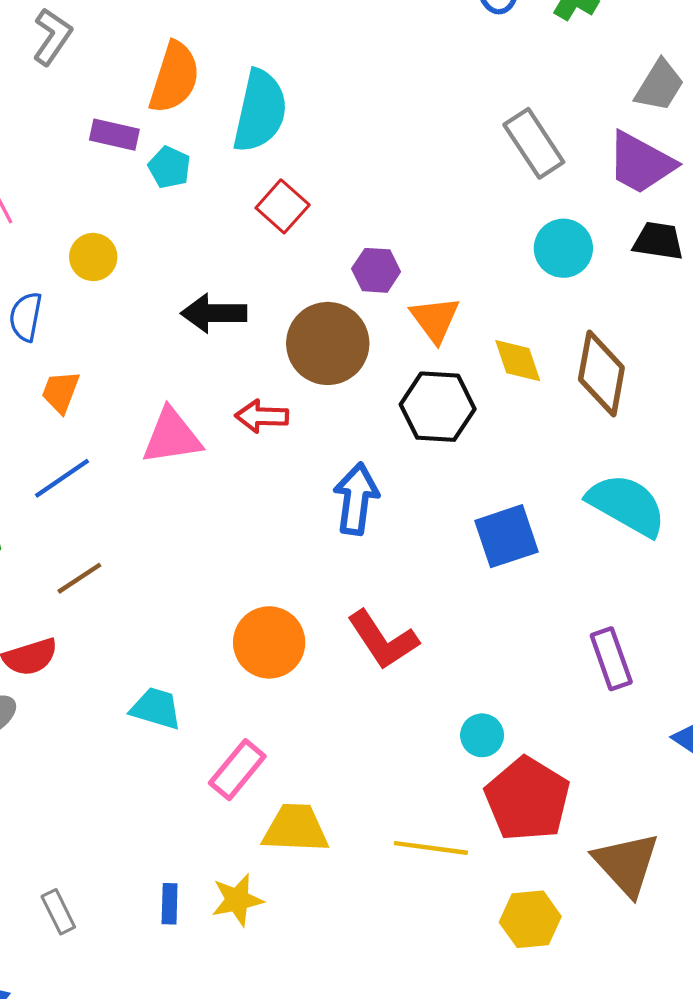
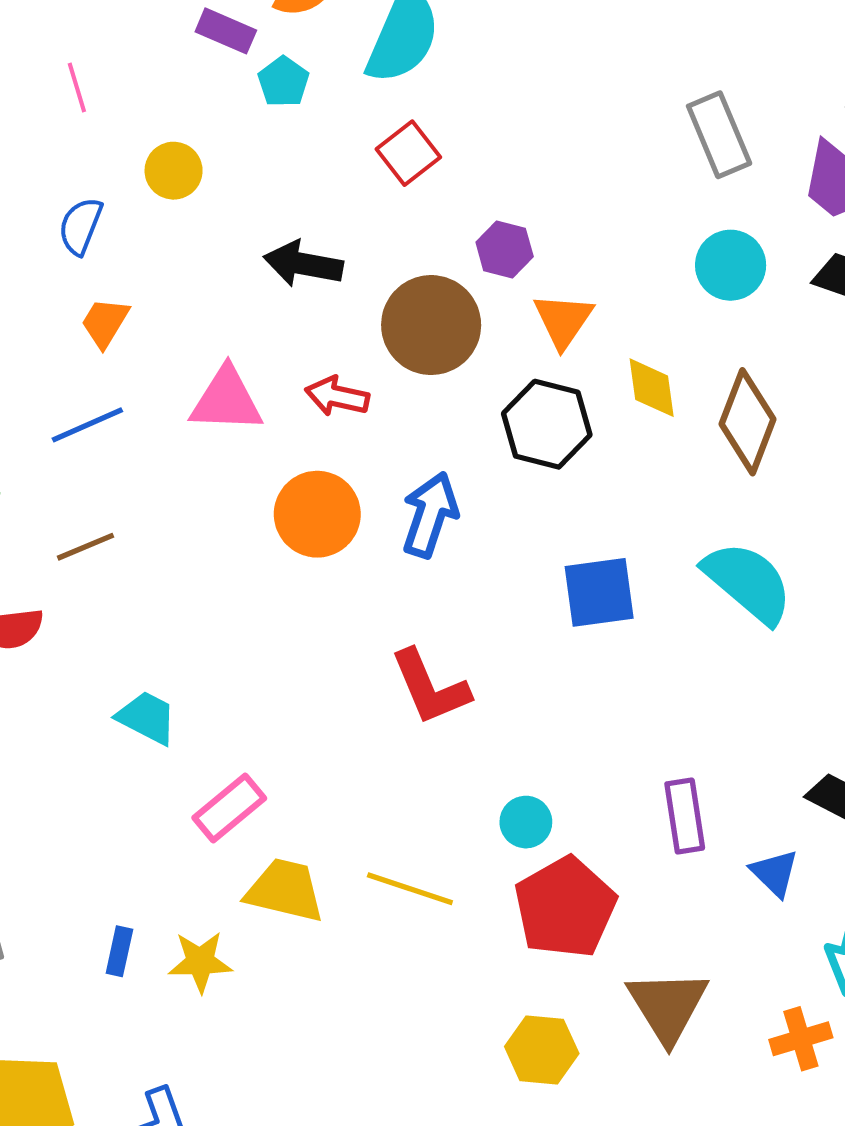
orange circle: (269, 642) -> (317, 514), moved
purple rectangle: (611, 659) -> (685, 816), moved
yellow line: (431, 848) -> (410, 889), moved

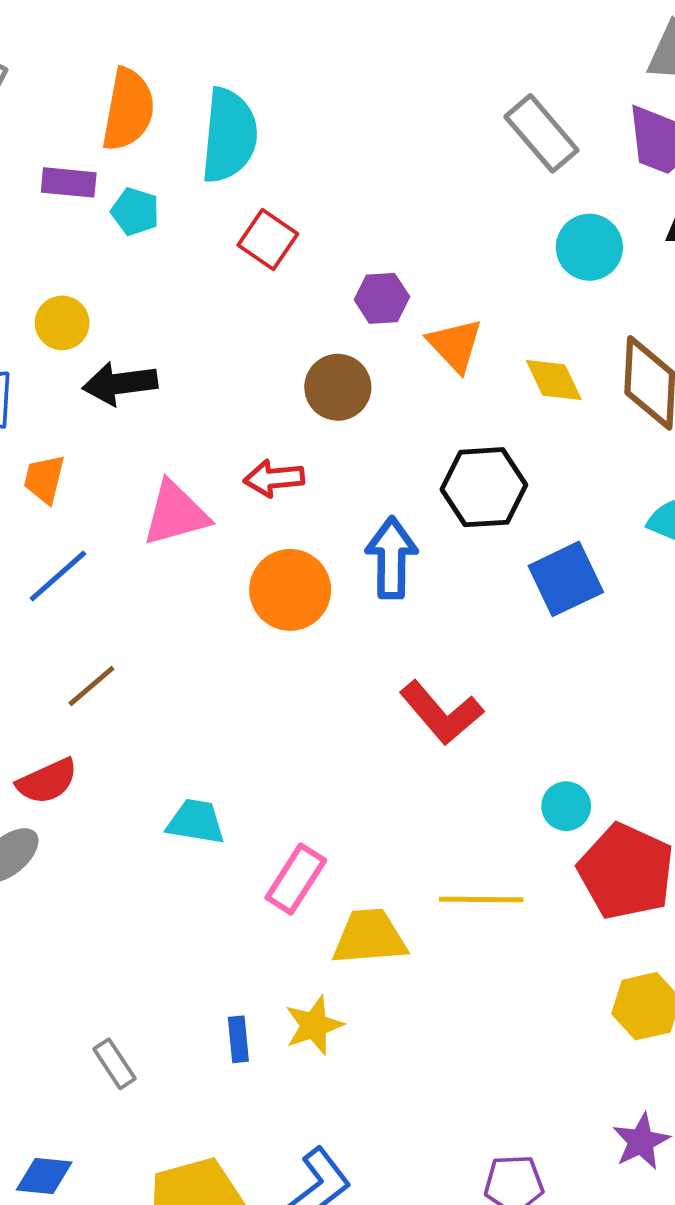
black arrow: (303, 264) -> (120, 384), moved
brown circle: (431, 325) -> (338, 387), size x0.7
black hexagon: (547, 424) -> (484, 487), moved

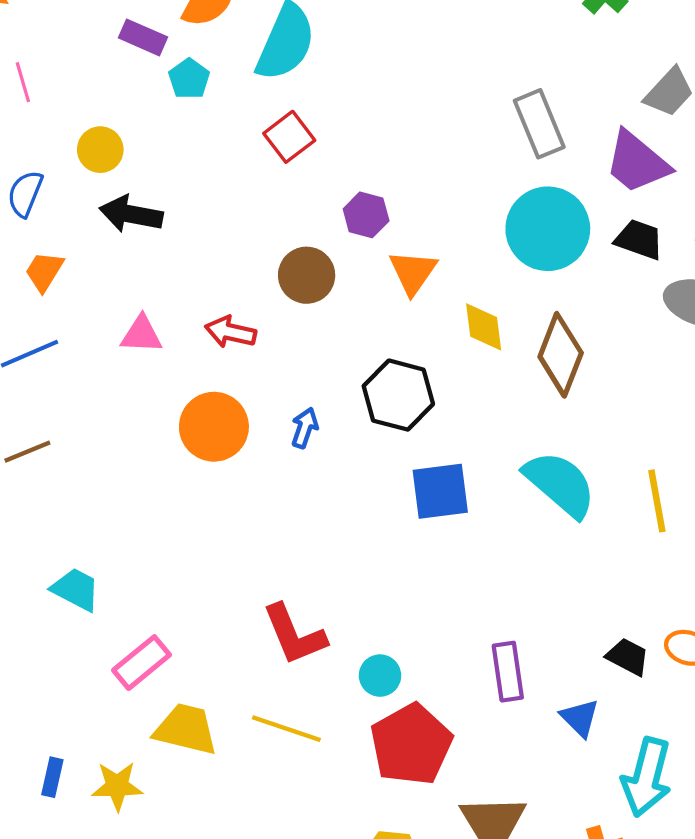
cyan circle: (589, 247) -> (548, 229), size x1.5
pink triangle: (176, 514) -> (141, 334), size x0.7
blue arrow: (391, 558) -> (305, 428), size x0.6
red L-shape: (441, 713) -> (294, 635), moved

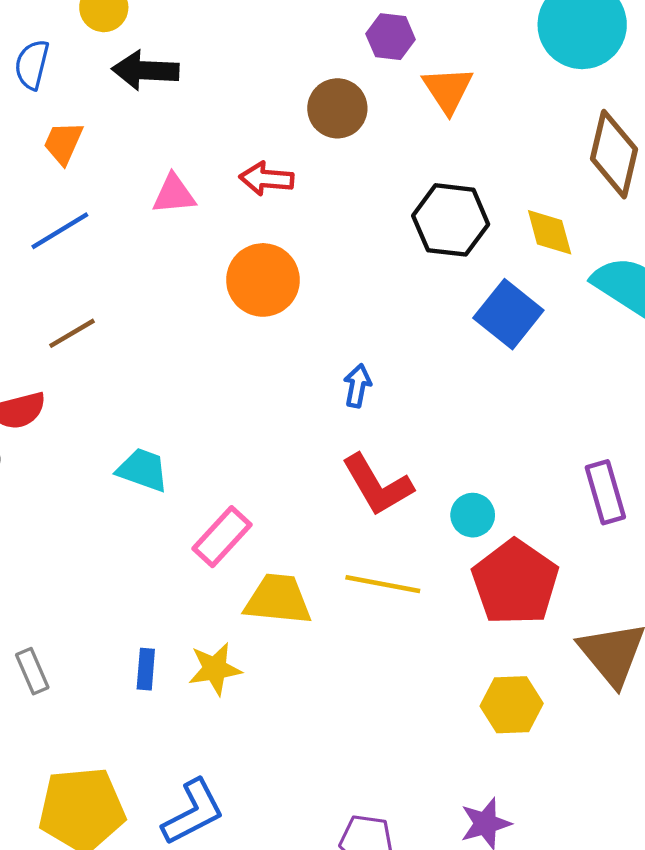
yellow diamond: (484, 327) -> (550, 232), moved
blue arrow: (305, 428) -> (357, 386), moved
blue square: (440, 491) -> (508, 314), turned -36

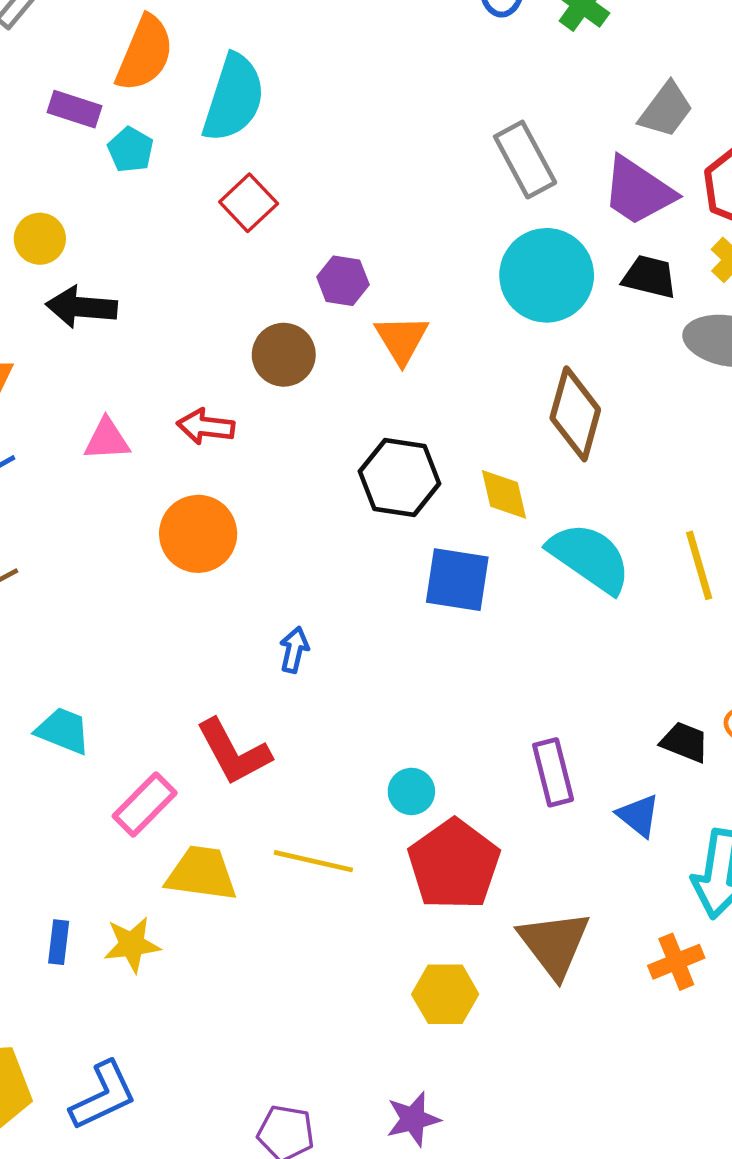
blue square: (508, 314) -> (457, 580), turned -32
red L-shape: (377, 485) -> (234, 752), moved

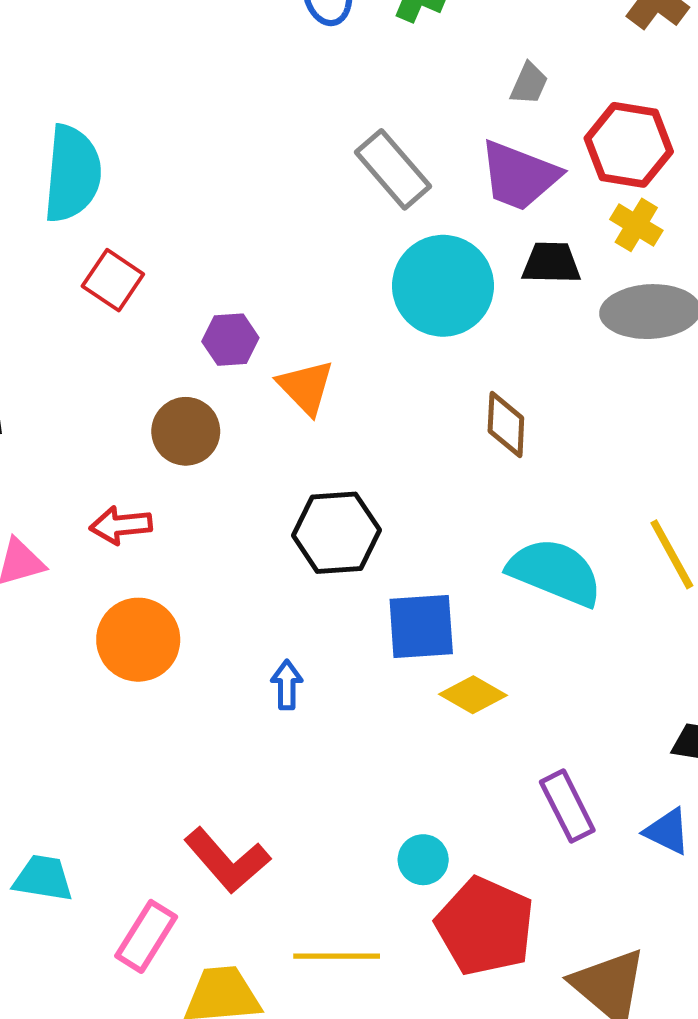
gray trapezoid: (666, 110) -> (529, 84), size x0.7
brown diamond: (575, 414) -> (506, 424), size x0.7
yellow diamond: (504, 494) -> (473, 695), moved, turned -34
blue arrow: (294, 650) -> (287, 685), moved

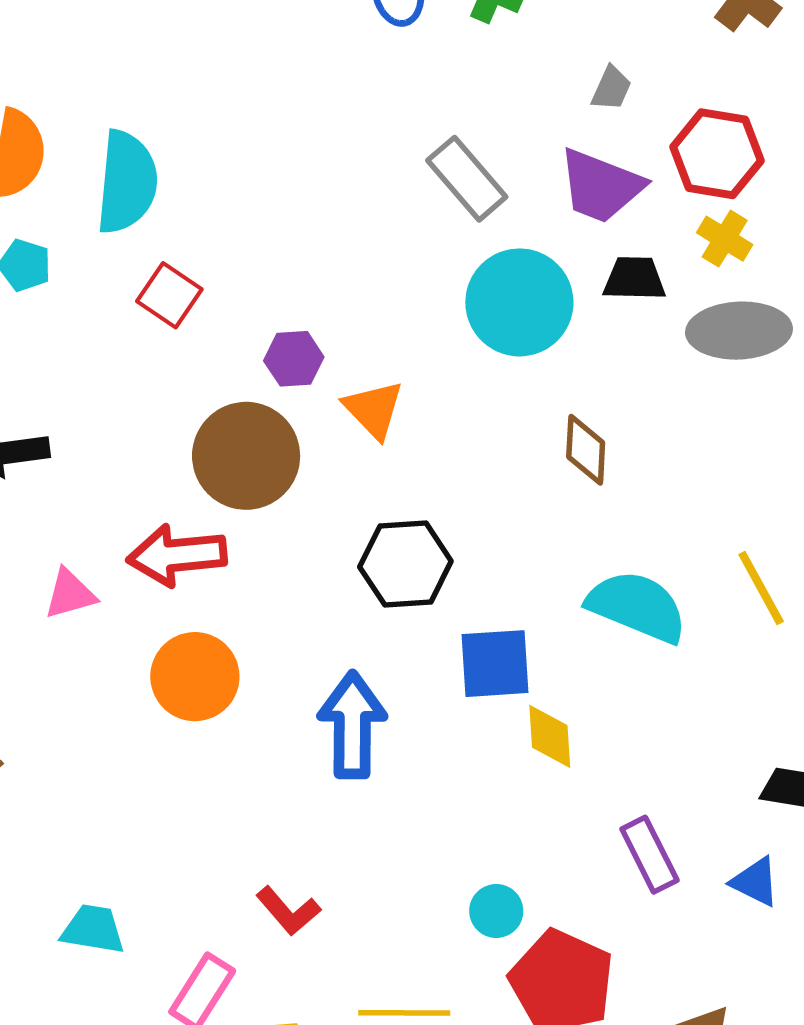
brown circle: (186, 431) -> (246, 456), size x1.5
red arrow: (121, 525) -> (177, 555), size x1.5
blue arrow: (287, 685) -> (352, 725), size x2.0
yellow diamond: (473, 695) -> (550, 736), turned 56
red L-shape: (227, 860) -> (288, 911), size x0.7

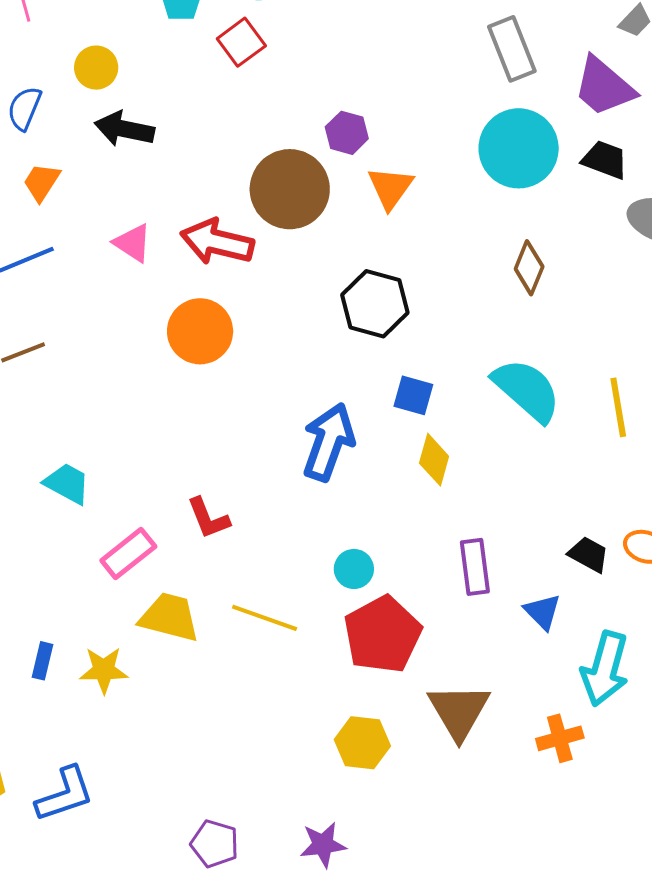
red square: (169, 295) -> (241, 42), moved
pink triangle: (70, 594) -> (133, 243), turned 30
blue square: (495, 664) -> (413, 395), size x0.7
blue arrow: (352, 725) -> (329, 442), moved

